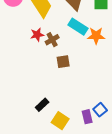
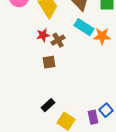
brown square: (63, 62) -> (49, 62), moved

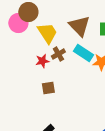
brown cross: (58, 40) -> (58, 54), moved

